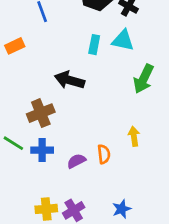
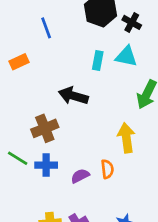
yellow arrow: (134, 136) -> (126, 138), moved, size x1.5

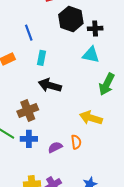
black cross: (132, 22) -> (95, 28), turned -32
cyan rectangle: (98, 60) -> (41, 58), moved
yellow arrow: (126, 138) -> (91, 118), turned -65

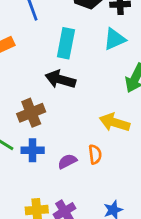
cyan triangle: (91, 55) -> (115, 39), turned -36
cyan rectangle: (41, 58) -> (66, 43), moved, size x1.5

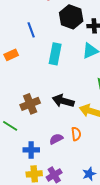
black arrow: (60, 79) -> (63, 101), moved
blue cross: (33, 150) -> (31, 150), moved

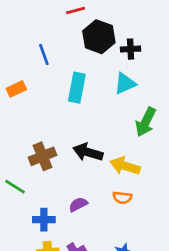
orange semicircle: (76, 134) -> (122, 198), moved, turned 104

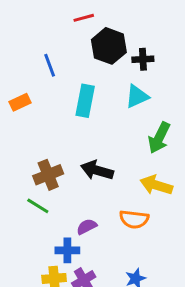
yellow arrow: (125, 166) -> (156, 185), moved
green line: (15, 187) -> (38, 206), moved
orange semicircle: (122, 198) -> (134, 219), size x1.4
blue cross: (44, 220) -> (67, 250), moved

